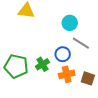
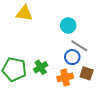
blue circle: (63, 54) -> (72, 57), moved
brown square: (88, 78) -> (87, 73), moved

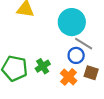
cyan circle: (68, 25) -> (72, 22), size x1.6
orange cross: (65, 77) -> (69, 77), turned -35

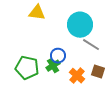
blue circle: (76, 55) -> (58, 56), moved

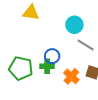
cyan circle: (80, 25) -> (74, 25), size x0.7
green cross: (53, 66) -> (47, 66), turned 32

